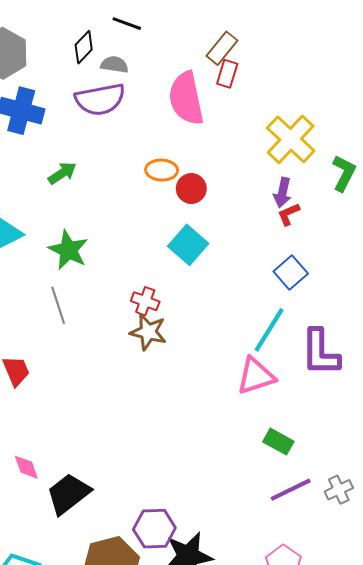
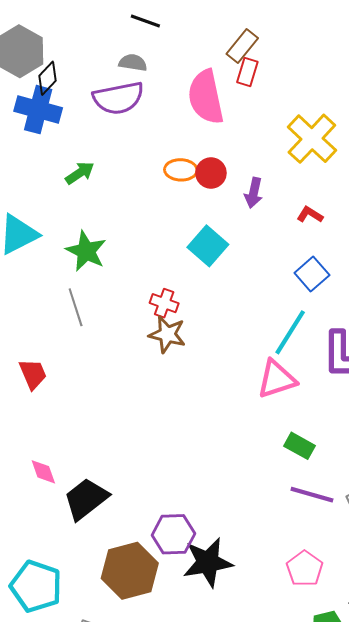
black diamond: (84, 47) -> (47, 78), moved
red circle: (191, 189) -> (211, 173), moved
purple arrow: (282, 193) -> (254, 193), moved
red L-shape: (289, 214) -> (310, 215), turned 55
purple line: (291, 490) -> (312, 495), turned 42

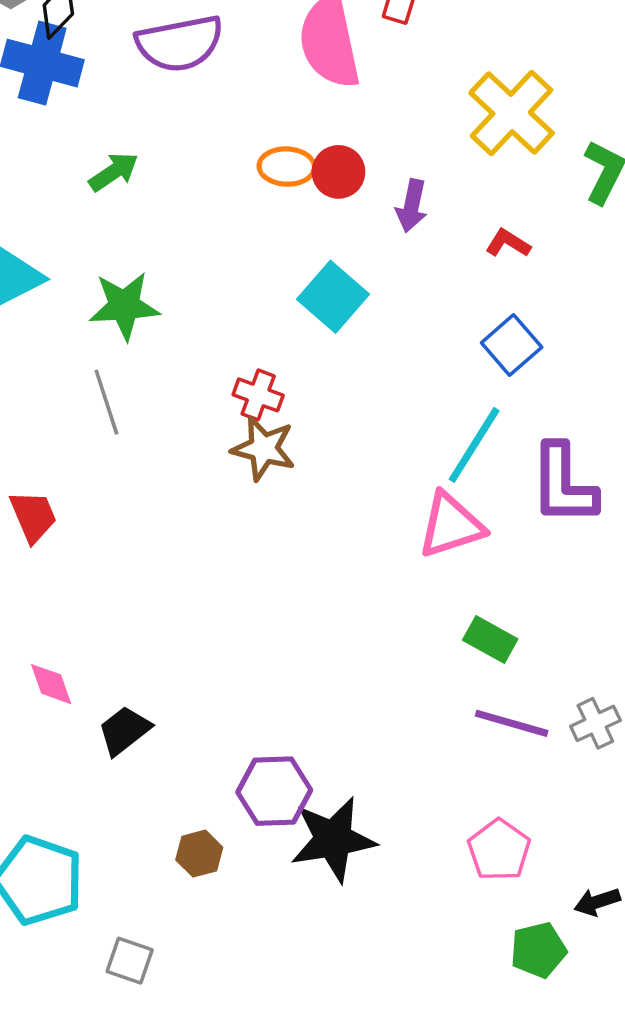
green star: (86, 251) -> (124, 306), turned -30
black trapezoid: (86, 499) -> (124, 730), size x0.7
brown hexagon: (130, 571) -> (199, 854), size x0.5

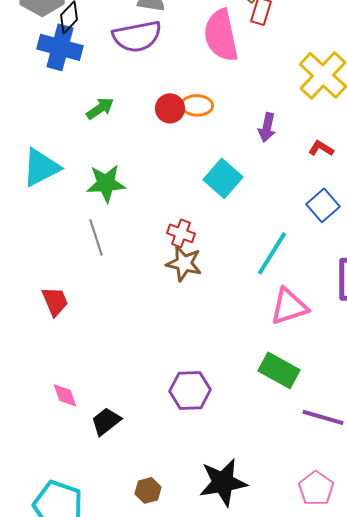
red circle: (338, 172) -> (170, 108), moved
cyan line: (474, 445) -> (272, 253), moved
green rectangle: (490, 639) -> (279, 370), moved, size x1.4
purple hexagon: (274, 791) -> (190, 390), moved

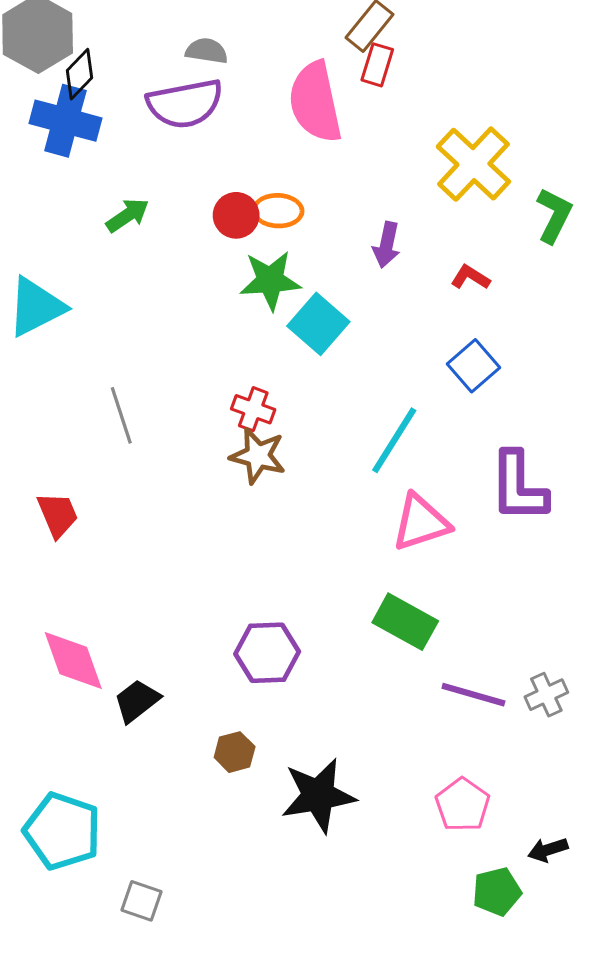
green star: (106, 183) -> (270, 280), moved
pink diamond: (65, 395) -> (73, 661), size x1.6
brown hexagon: (148, 490) -> (235, 752), moved

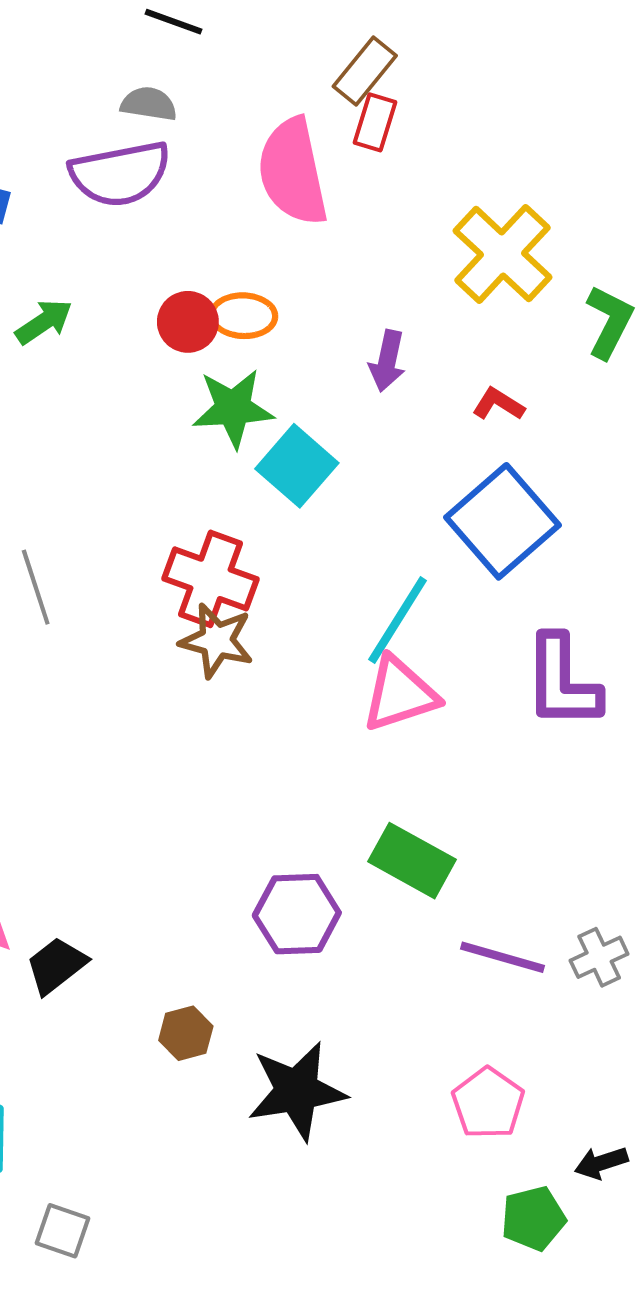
blue square: (473, 366) -> (502, 521), size x1.6
red cross: (253, 409) -> (210, 579), size x1.6
pink triangle: (421, 522) -> (400, 694), moved
purple hexagon: (267, 653) -> (297, 914), moved

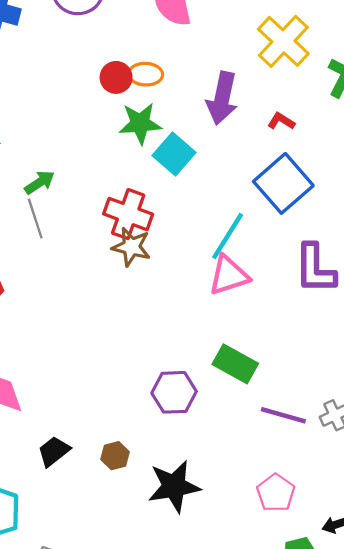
green arrow: (44, 322) -> (40, 182), moved
purple arrow: (387, 361) -> (222, 98), size x1.6
black trapezoid: (56, 965) -> (54, 451), moved

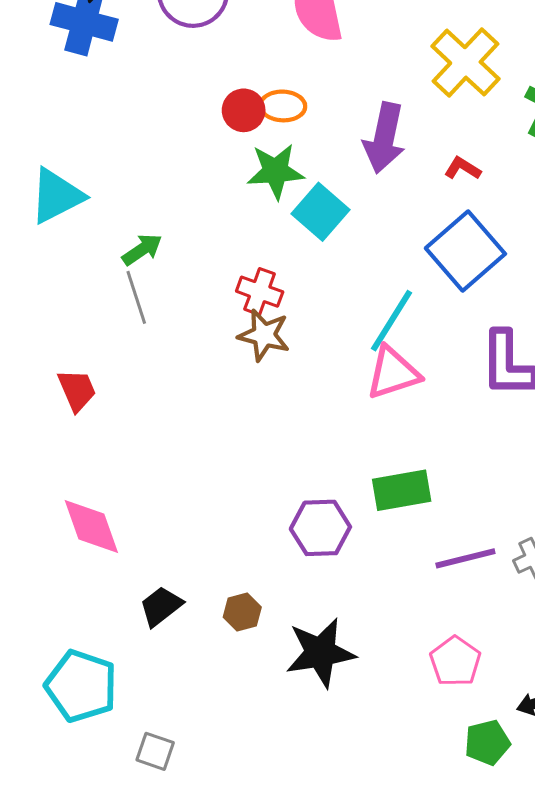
red cross: (128, 214) -> (260, 292), size x0.7
green rectangle: (235, 364) -> (402, 490), turned -39
purple line: (283, 415) -> (465, 558), turned -30

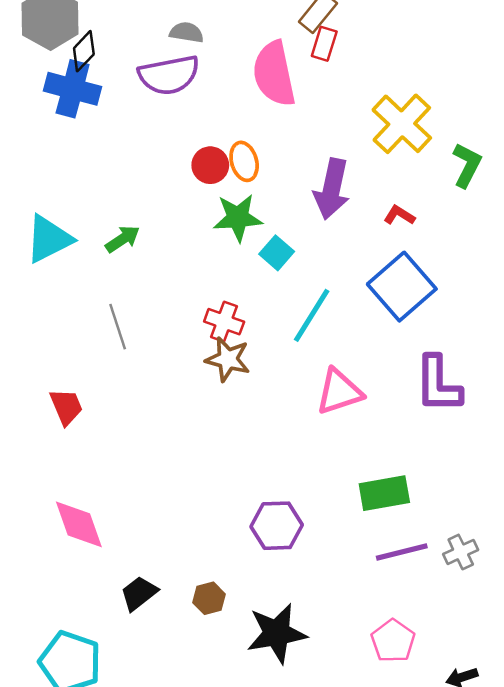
orange ellipse: (283, 106) -> (244, 161), turned 72
cyan square: (320, 212) -> (277, 253), size x0.7
green arrow: (142, 250) -> (123, 239), moved
cyan line: (392, 321) -> (312, 315), moved
green rectangle: (402, 490) -> (384, 493), moved

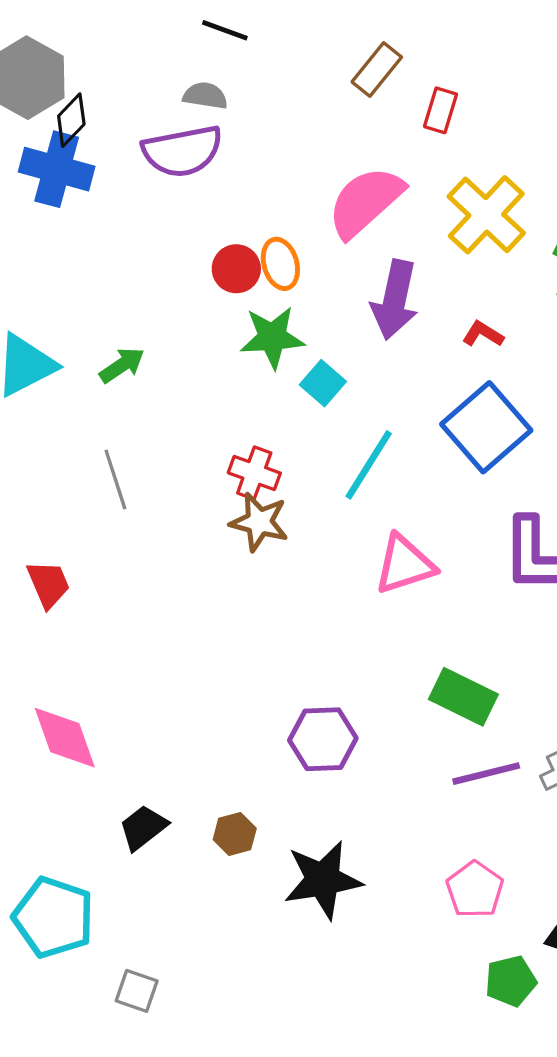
red rectangle: (324, 44) -> (441, 110), moved
pink semicircle: (274, 74) -> (365, 202), moved, turned 60
green rectangle: (384, 493) -> (463, 697), turned 36

